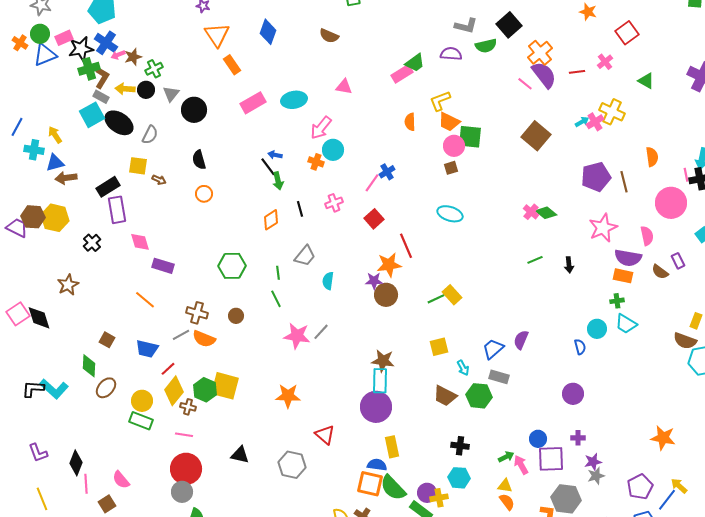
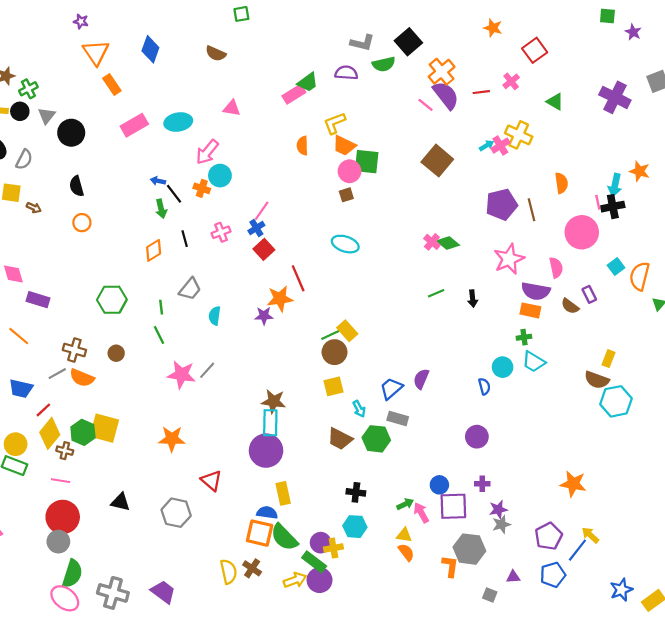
black line: (268, 167) -> (174, 194), moved
blue cross: (387, 172) -> (256, 228), moved
brown circle: (386, 295) -> (335, 352), moved

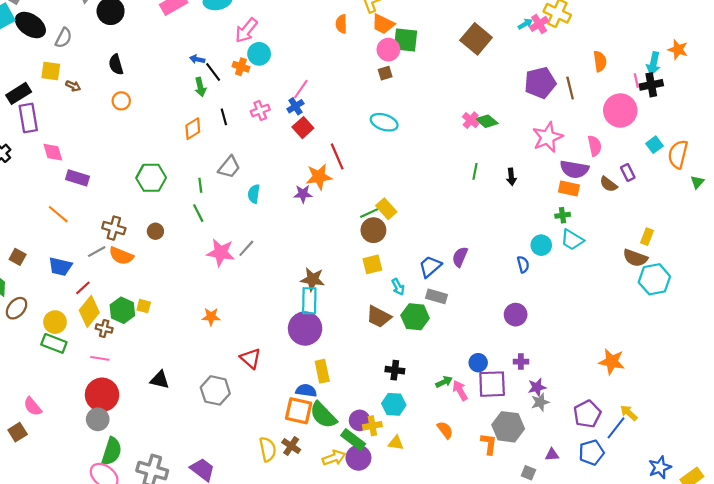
green line: (436, 293) -> (475, 171), turned -56
yellow square: (104, 428) -> (144, 306), size x0.5
orange star: (172, 439) -> (211, 317), size x0.7
yellow triangle: (404, 535) -> (396, 443), moved

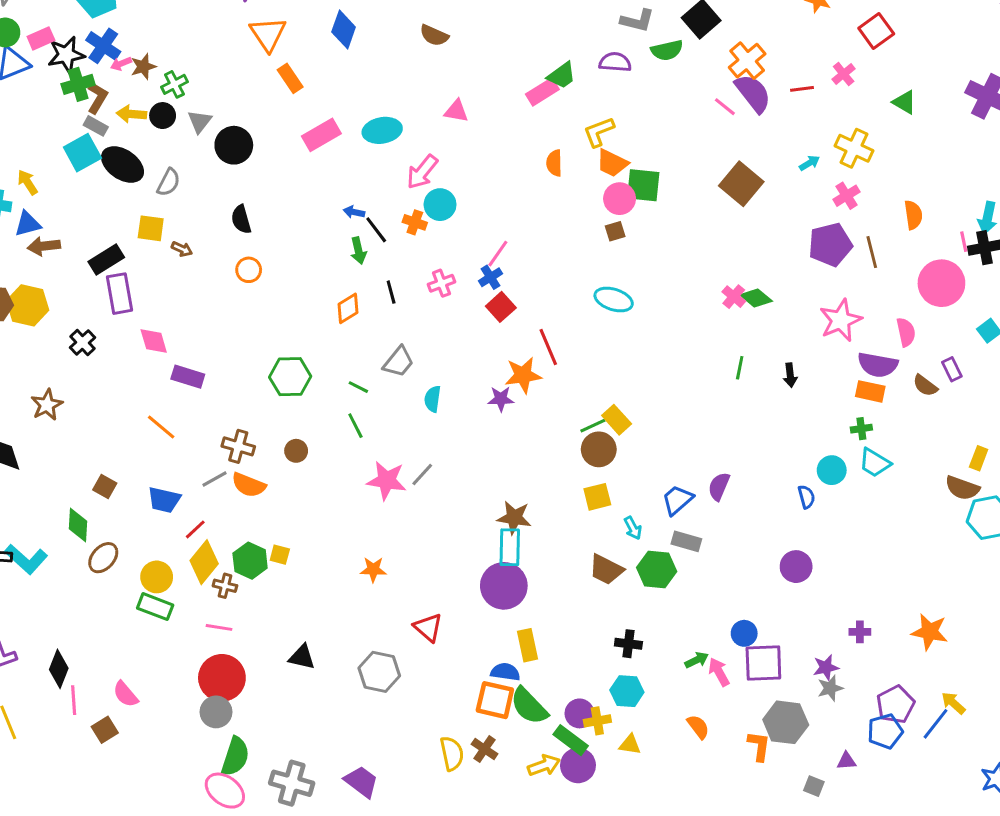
pink cross: (539, 24) -> (847, 196), moved
green line: (200, 185) -> (358, 387), turned -56
purple cross: (521, 362) -> (860, 632), moved
blue pentagon: (591, 452) -> (885, 731), moved

